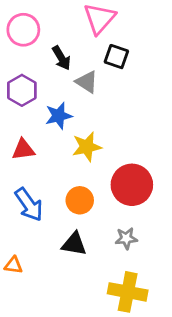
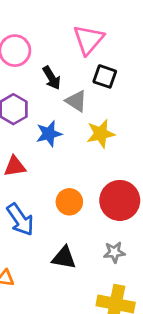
yellow star: (87, 147) -> (101, 134), moved
orange circle: (80, 200) -> (69, 202), moved

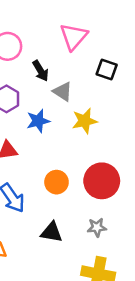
black square: (105, 76) -> (107, 70), moved

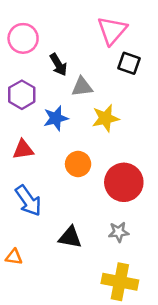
pink triangle: (74, 37) -> (112, 31), moved
gray triangle: (63, 92) -> (82, 87), turned -40
orange circle: (56, 182) -> (78, 164), moved

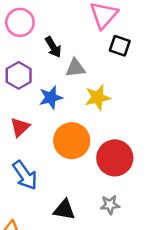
red triangle: (23, 150) -> (20, 127), turned -35
orange circle: (78, 164) -> (72, 141), size x1.5

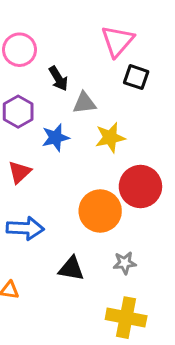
orange circle: (72, 141) -> (100, 211), moved
red circle: (115, 158) -> (140, 187), moved
blue arrow: (25, 175) -> (25, 228), turned -52

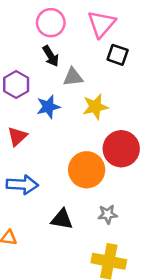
pink circle: (20, 50) -> (51, 23), moved

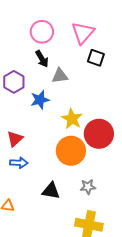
yellow star: (95, 107) -> (72, 119), moved, turned -30
red triangle: (17, 136) -> (15, 139), moved
blue arrow: (22, 185) -> (19, 163), size x0.7

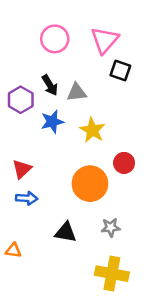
black arrow: (42, 59) -> (50, 85), moved
yellow star: (72, 119) -> (92, 130), moved
red circle: (99, 134) -> (124, 163), size x0.6

